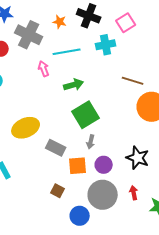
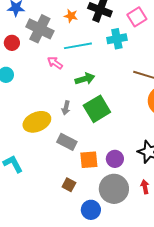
pink arrow: (44, 69) -> (55, 63), turned -35
gray arrow: (91, 142) -> (66, 108), moved

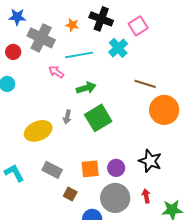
cyan cross: (117, 39) -> (118, 48), turned -30
gray rectangle: (67, 142) -> (52, 170), moved

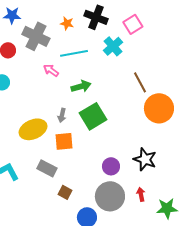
brown line: (145, 84) -> (140, 82), turned 45
orange square: (90, 169) -> (64, 141), moved

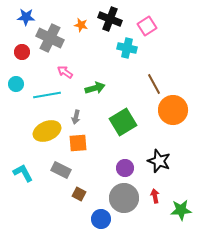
cyan cross: (113, 46) -> (127, 48), turned -36
cyan line: (74, 53) -> (47, 95), moved
green square: (93, 116) -> (123, 122), moved

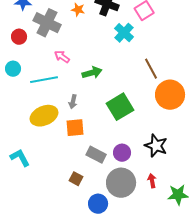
cyan cross: (127, 48) -> (124, 33), turned 30
gray rectangle: (61, 170) -> (96, 155), moved

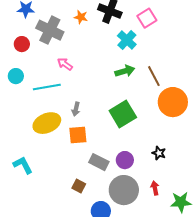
green arrow: (92, 73) -> (125, 71), moved
black star: (156, 146) -> (159, 153), size x0.6

